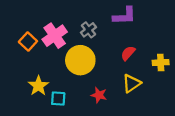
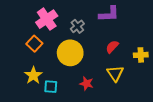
pink cross: (55, 36) -> (47, 19), moved
orange square: (28, 42) -> (34, 44), moved
yellow triangle: (132, 83) -> (115, 73), turned -30

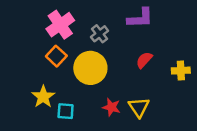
orange square: (34, 44) -> (56, 56), moved
yellow triangle: (115, 73) -> (139, 107), moved

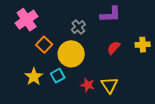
pink cross: (60, 25) -> (27, 20), moved
yellow cross: (181, 71) -> (143, 45), moved
cyan square: (66, 111) -> (58, 76), moved, turned -32

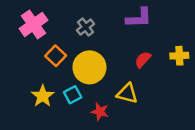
gray cross: (78, 27) -> (86, 27), moved
red star: (88, 85) -> (100, 112), moved
yellow triangle: (109, 85) -> (127, 93), moved, turned -42

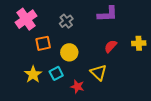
orange square: (56, 56) -> (43, 43), turned 35
yellow circle: (89, 67) -> (69, 52), size x0.7
yellow triangle: (127, 93) -> (98, 72), turned 30

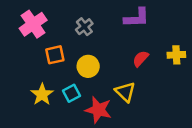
red star: (77, 87) -> (98, 110), size x1.5

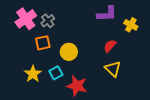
gray cross: (84, 27) -> (48, 21), moved
yellow cross: (176, 55) -> (131, 25), moved, turned 32
yellow triangle: (125, 92) -> (113, 69), moved

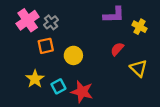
yellow triangle: (113, 69) -> (138, 68), moved
cyan square: (56, 73) -> (58, 86), moved

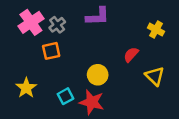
purple L-shape: (114, 15) -> (98, 16), moved
yellow circle: (73, 55) -> (98, 75), moved
yellow star: (35, 79) -> (26, 88), moved

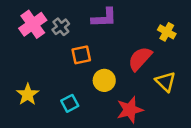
orange square: (51, 51) -> (81, 55), moved
red semicircle: (131, 55) -> (140, 59), size x1.5
red star: (92, 102) -> (130, 110), moved, turned -30

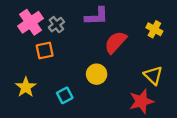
orange square: (81, 55) -> (45, 51), moved
red semicircle: (140, 59) -> (115, 42), moved
red star: (130, 110) -> (141, 101), moved

